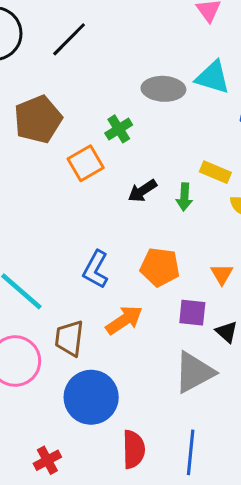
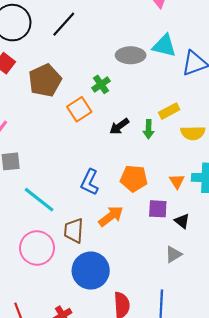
yellow rectangle: (215, 172) -> (169, 111), turned -48
gray triangle: (194, 372) -> (173, 254), moved, size x0.6

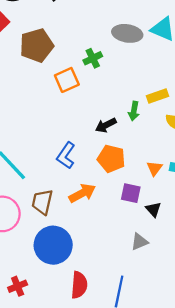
black arrow: (119, 126) -> (106, 125), moved

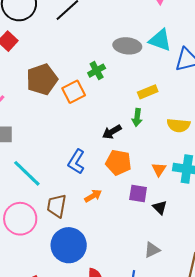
brown pentagon: (37, 45) -> (42, 79), moved
yellow rectangle: (158, 96) -> (148, 92), moved
orange arrow: (82, 193) -> (93, 196), size x0.7
gray triangle: (139, 242) -> (152, 250), moved

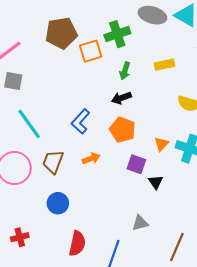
green cross: (97, 71) -> (117, 34), size x1.4
green arrow: (137, 117) -> (125, 71), moved
blue circle: (69, 245) -> (58, 203), size x0.6

